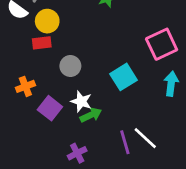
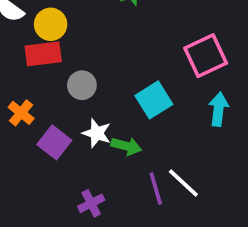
red rectangle: (42, 43) -> (43, 54), size x1.4
orange cross: (25, 86) -> (21, 113), turned -30
green arrow: (91, 115) -> (126, 146), moved, turned 40

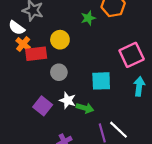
yellow circle: (51, 24) -> (60, 40), moved
cyan square: (154, 100) -> (101, 81), turned 30
orange cross: (21, 113) -> (23, 44), moved

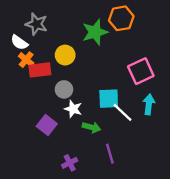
green star: (88, 18) -> (95, 32), size x1.6
white star: (68, 100) -> (73, 109), moved
white line: (119, 130) -> (122, 112), moved

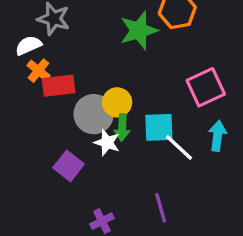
white semicircle: (19, 42) -> (28, 45), turned 120
yellow circle: (65, 55) -> (117, 102), moved
gray circle: (64, 89) -> (94, 114), size x1.5
green arrow: (92, 127) -> (122, 127), moved, turned 78

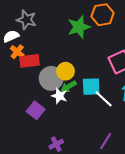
green arrow: (122, 127) -> (69, 87), turned 56
purple line: (161, 208) -> (106, 141), moved, turned 48

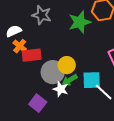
gray star: (26, 20) -> (42, 15), moved

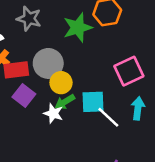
gray circle: (53, 72) -> (48, 63), moved
purple square: (38, 103) -> (24, 95), moved

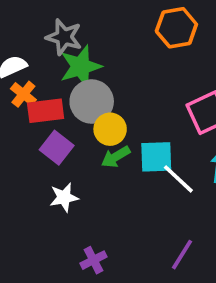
green star: (78, 28) -> (81, 66), moved
white star: (53, 113) -> (64, 197), moved, turned -30

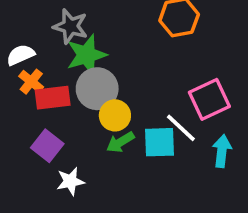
purple square: (57, 148) -> (47, 146), moved
white line: (178, 179) -> (181, 128), moved

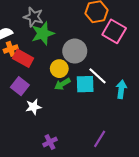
orange cross: (31, 82) -> (11, 49), turned 32
gray circle: (97, 89) -> (75, 51), moved
red rectangle: (53, 98) -> (23, 58), turned 36
pink square: (209, 99) -> (114, 31), moved, turned -35

